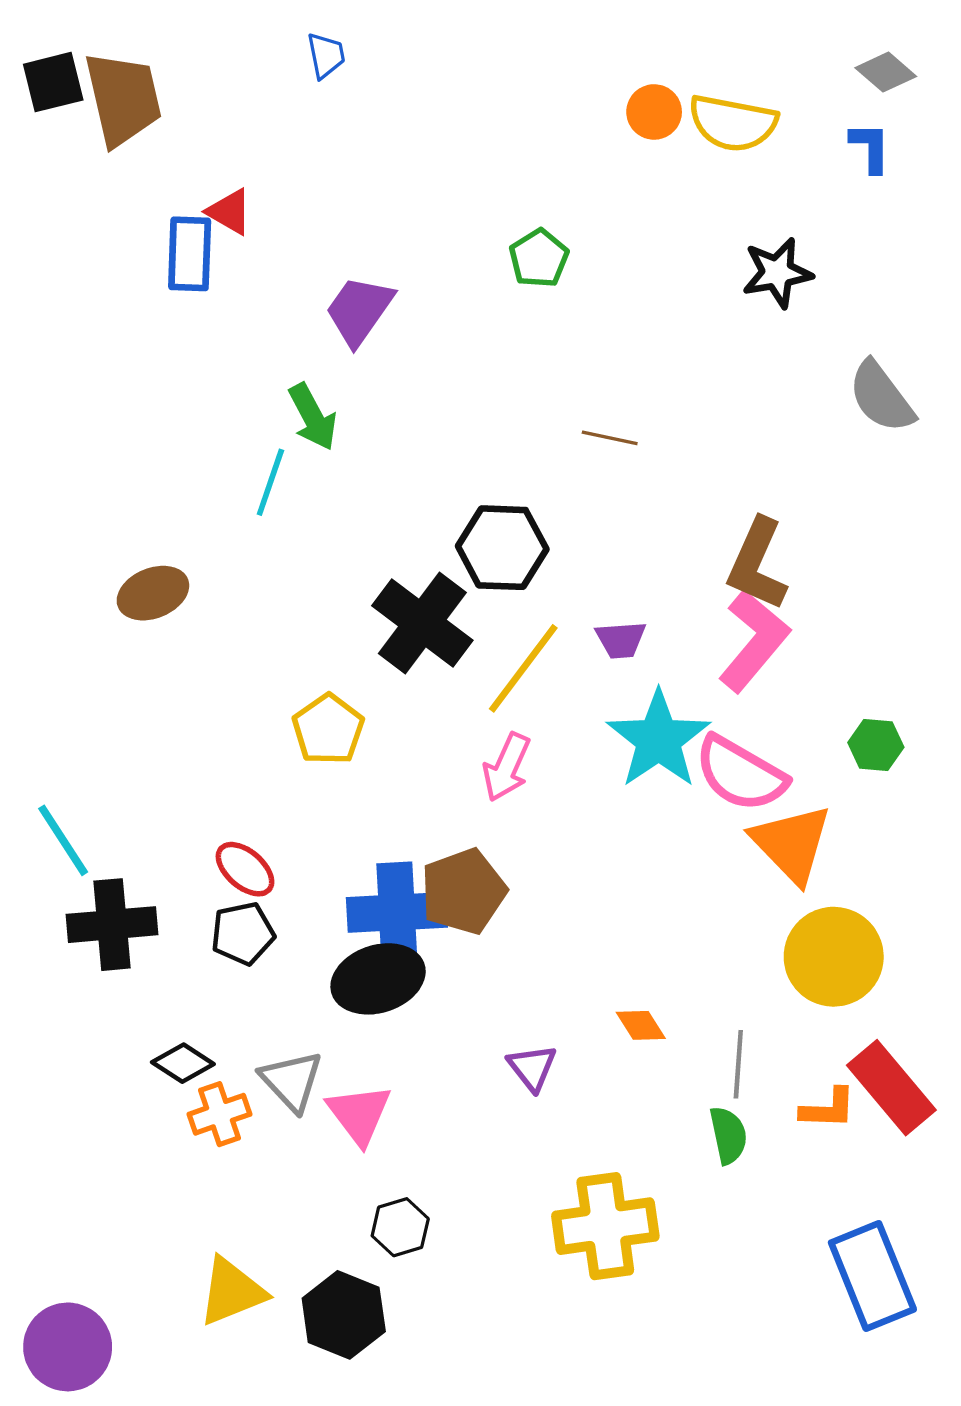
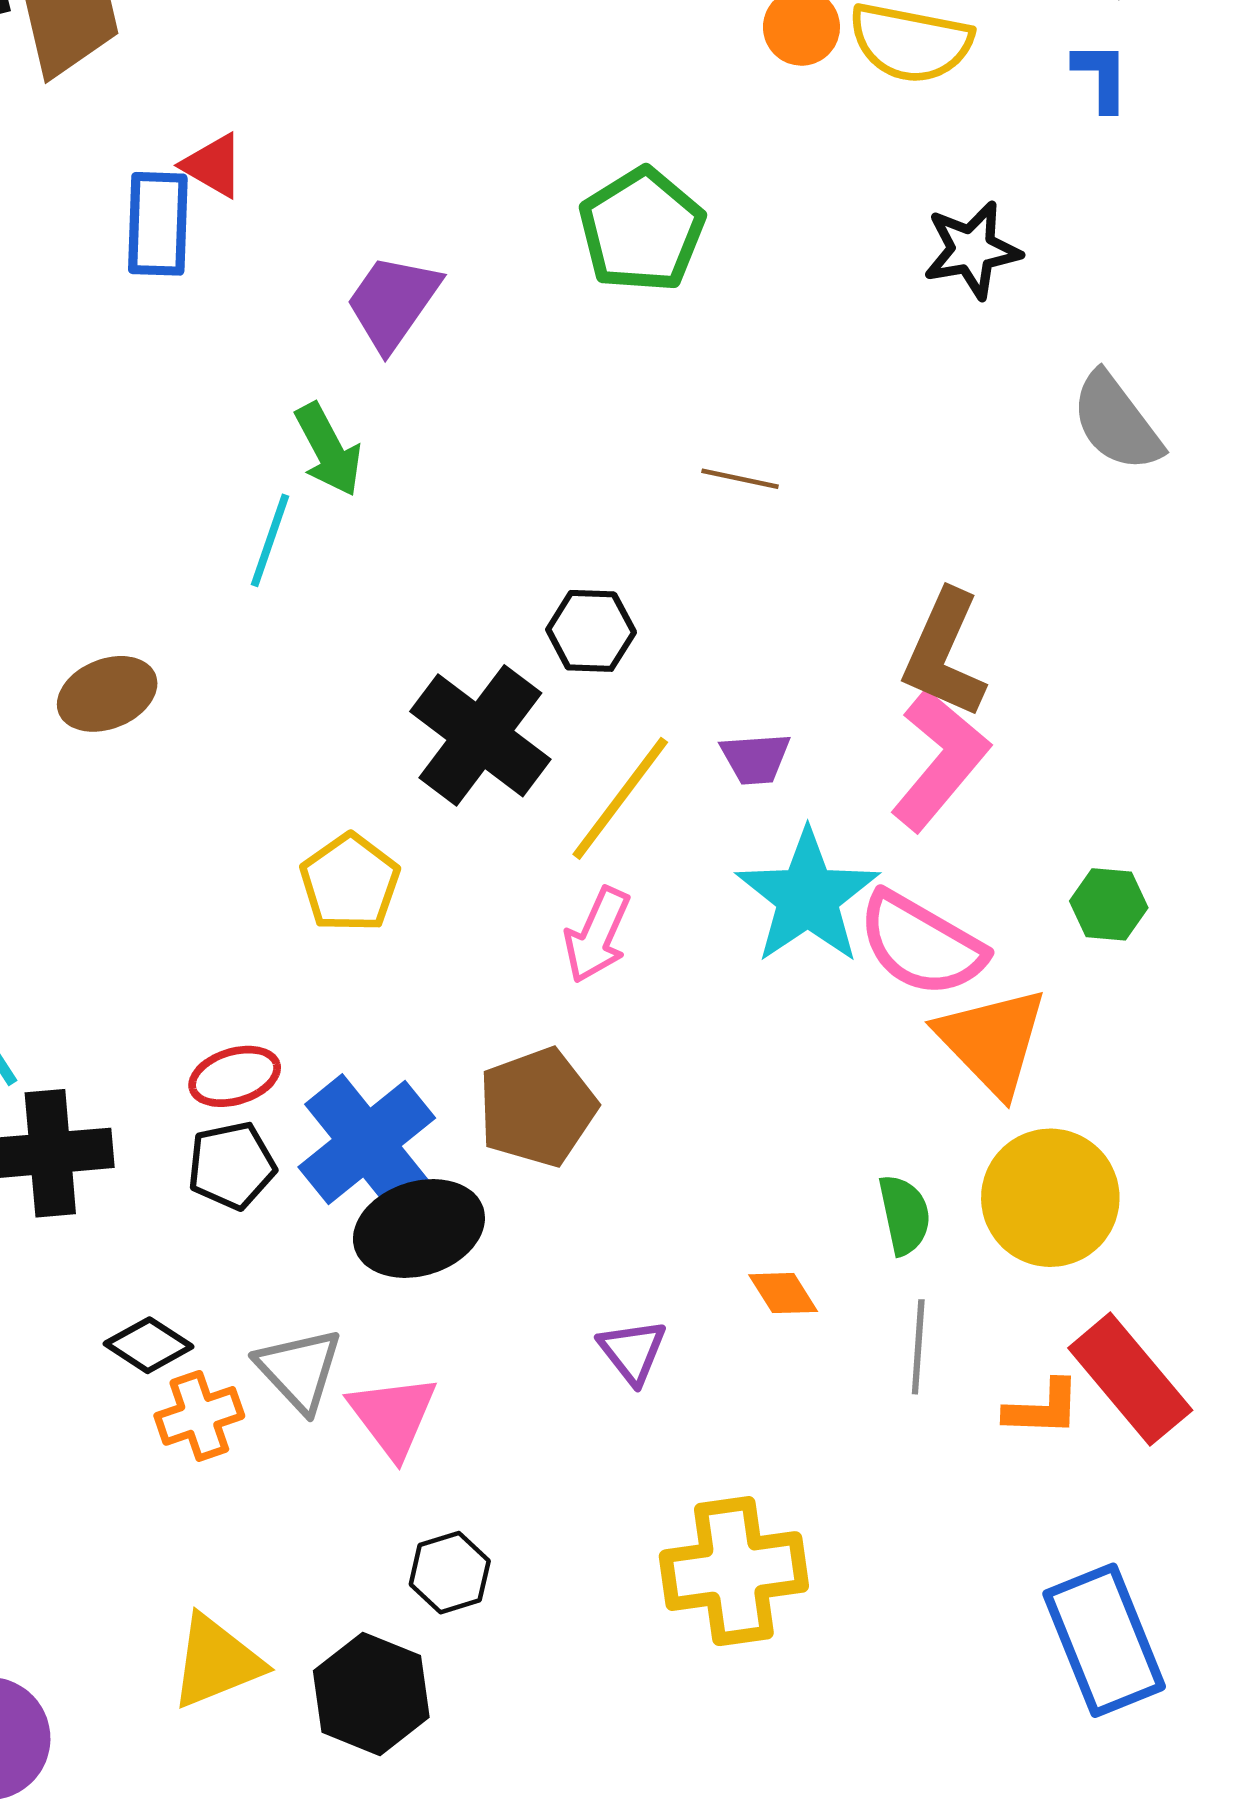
green pentagon: (539, 258) -> (642, 230), size x1.5
black hexagon: (502, 548) -> (591, 631), size x0.7
red ellipse: (245, 869) -> (235, 1076), turned -58
blue cross: (397, 912) -> (367, 1142), moved, turned -36
green semicircle: (728, 1135) -> (904, 1215), moved

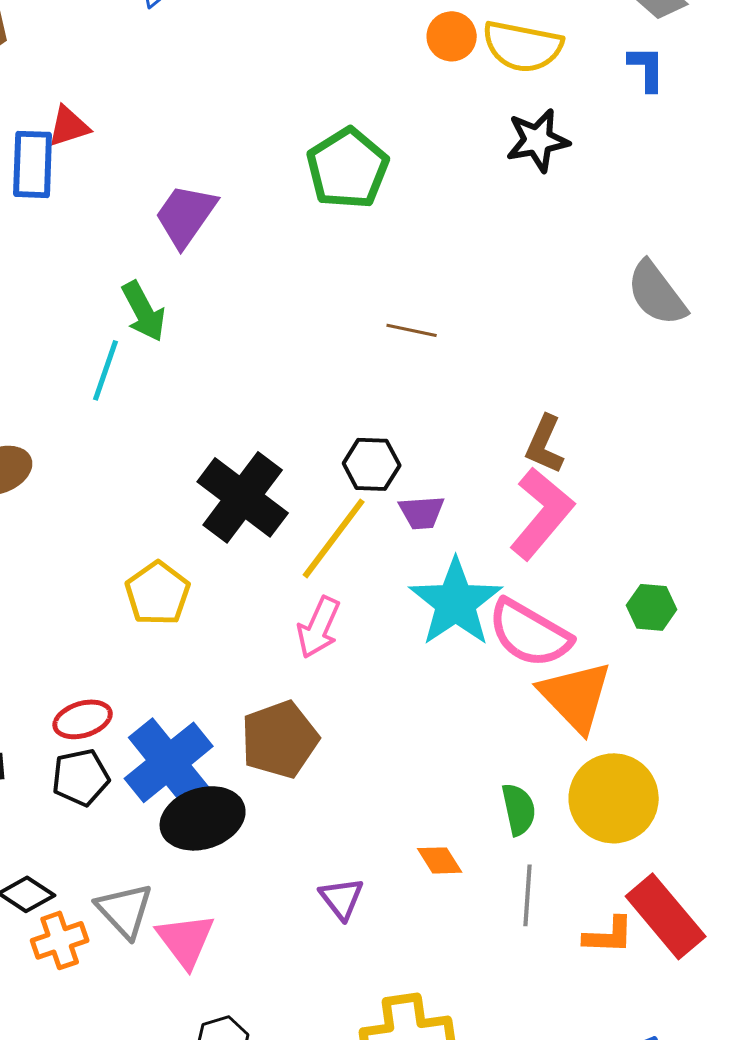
red triangle: (213, 165) -> (69, 126), turned -48
black star: (972, 250) -> (538, 140), moved
black hexagon: (591, 631) -> (372, 464), moved
brown L-shape: (944, 654) -> (545, 444), size x0.7

